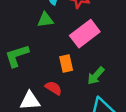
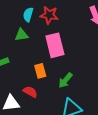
pink rectangle: (85, 34) -> (55, 45), turned -65

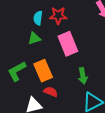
orange rectangle: (40, 71) -> (43, 71), moved, size x1.5
green arrow: (65, 80) -> (83, 76), turned -42

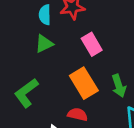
pink rectangle: (68, 44) -> (92, 44), size x0.7
orange rectangle: (43, 71) -> (84, 83), moved

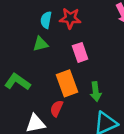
green L-shape: (26, 93) -> (17, 82), turned 60
red semicircle: (78, 114) -> (57, 108), turned -91

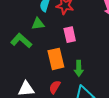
green L-shape: (17, 82) -> (21, 41), moved
red semicircle: (57, 108) -> (55, 87), moved

